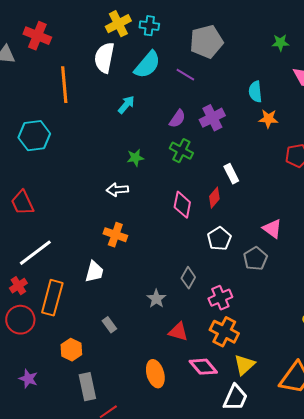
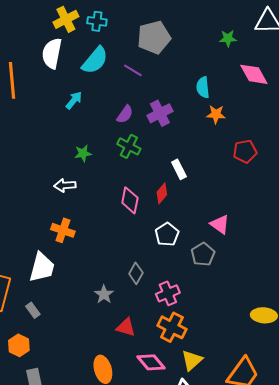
white trapezoid: (94, 272) -> (42, 267), size x1.4
gray rectangle: (109, 325) -> (33, 310), moved

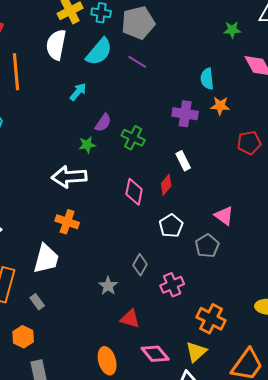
gray pentagon: (154, 37) -> (138, 23), moved
purple cross: (160, 113) -> (185, 114), moved, turned 35
purple semicircle: (125, 114) -> (103, 123), moved
white arrow: (65, 185) -> (69, 177), size x1.6
orange cross: (172, 327) -> (211, 319), moved

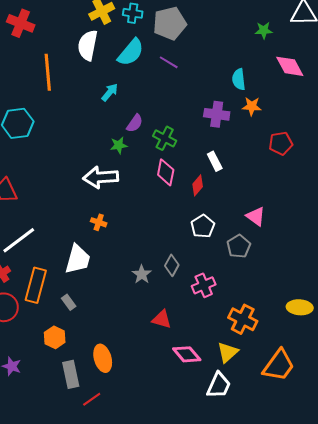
pink diamond: (134, 192) -> (166, 172), moved
orange cross: (67, 222) -> (99, 222), size x0.7
gray star: (108, 286) -> (142, 274), moved
orange ellipse: (107, 361) -> (103, 358), moved

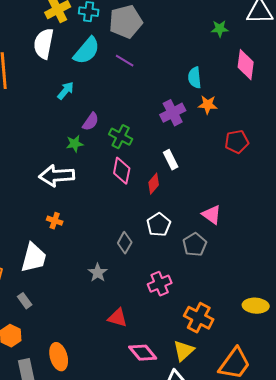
pink diamond: (290, 66) -> (246, 65), turned 36
purple cross: (217, 114) -> (173, 113), turned -35
gray diamond: (172, 265) -> (125, 243), moved

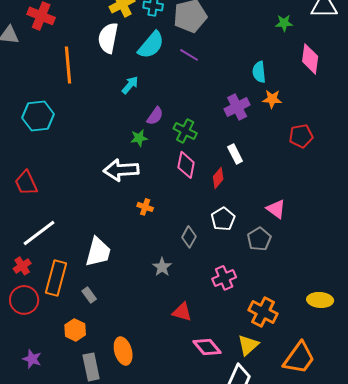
orange cross: (55, 221) -> (145, 207), moved

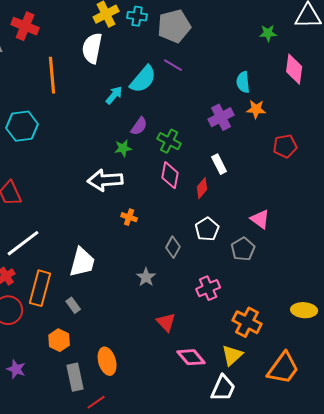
cyan semicircle: (151, 45) -> (143, 79), moved
red triangle: (182, 312) -> (166, 322), turned 30

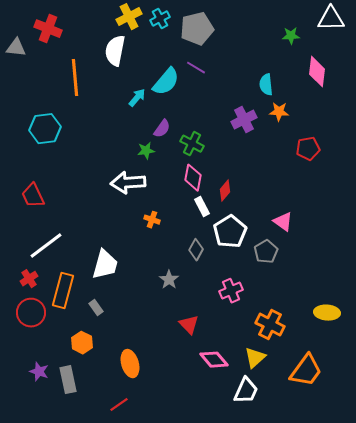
cyan cross: (137, 16) -> (160, 19), turned -36
white rectangle: (219, 164) -> (202, 207), moved
white pentagon: (207, 229) -> (230, 232), size x1.4
gray rectangle: (75, 377) -> (68, 380), moved

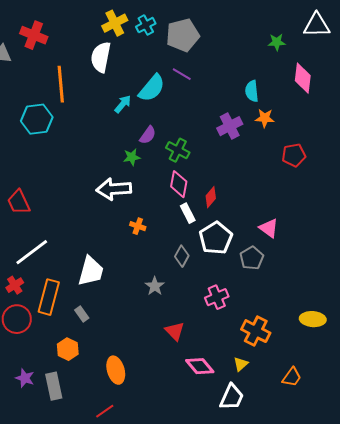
cyan hexagon: (45, 129) -> (37, 119), moved
yellow triangle: (255, 358) -> (241, 364), size x0.7
orange trapezoid: (306, 371) -> (292, 377), size x0.6

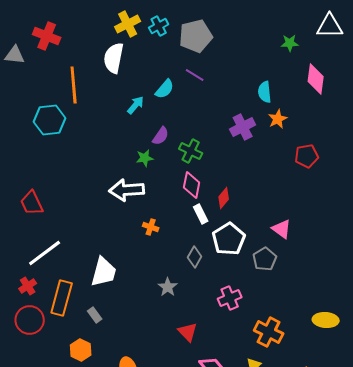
cyan semicircle: (152, 88) -> (165, 89), size x0.7
orange star: (265, 118) -> (278, 119), turned -30

